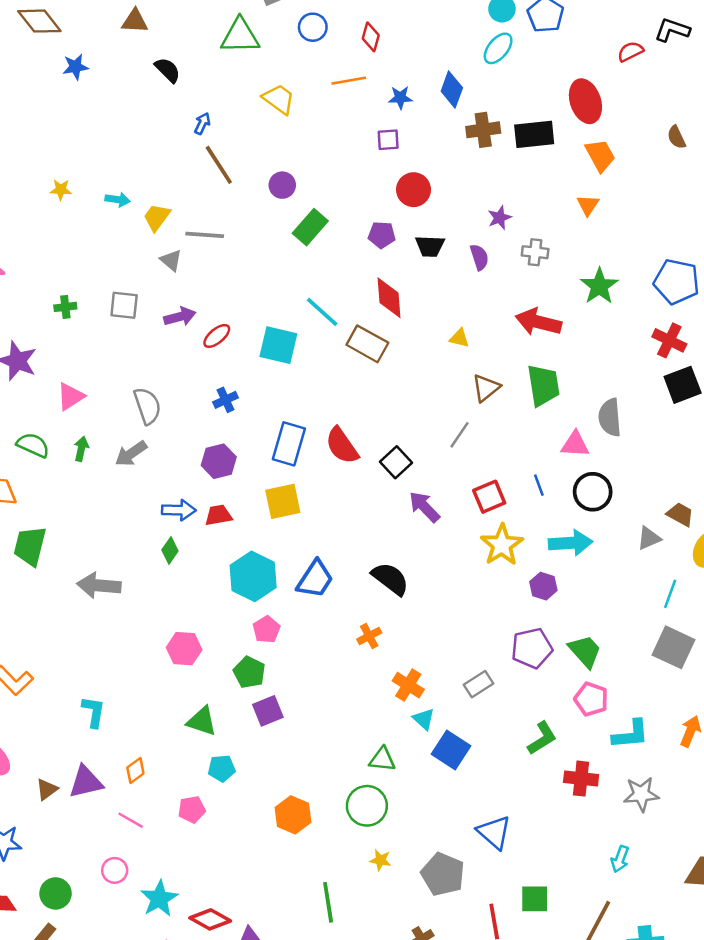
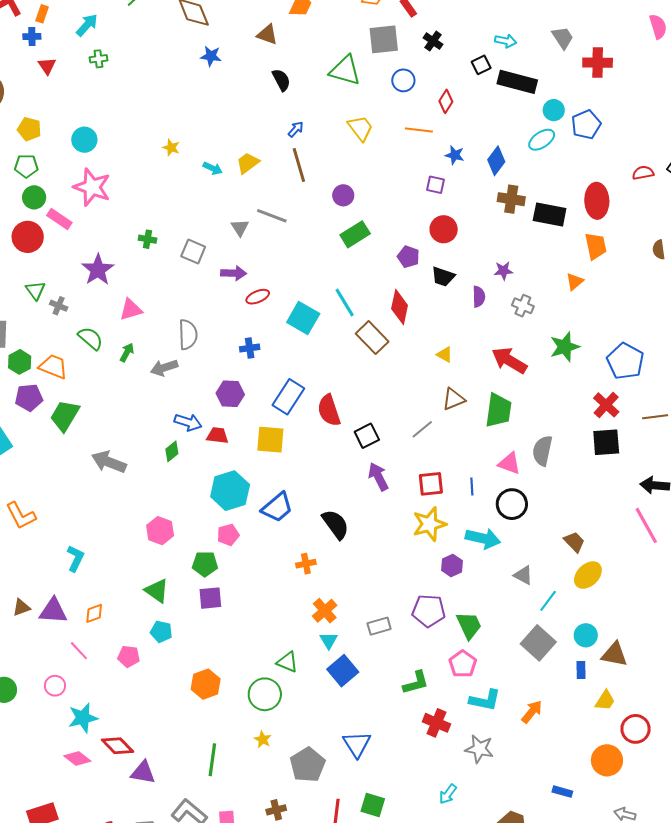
yellow trapezoid: (157, 217) -> (248, 163), moved
gray triangle: (649, 538) -> (523, 575), moved, turned 35
green pentagon: (249, 672) -> (205, 564), turned 30

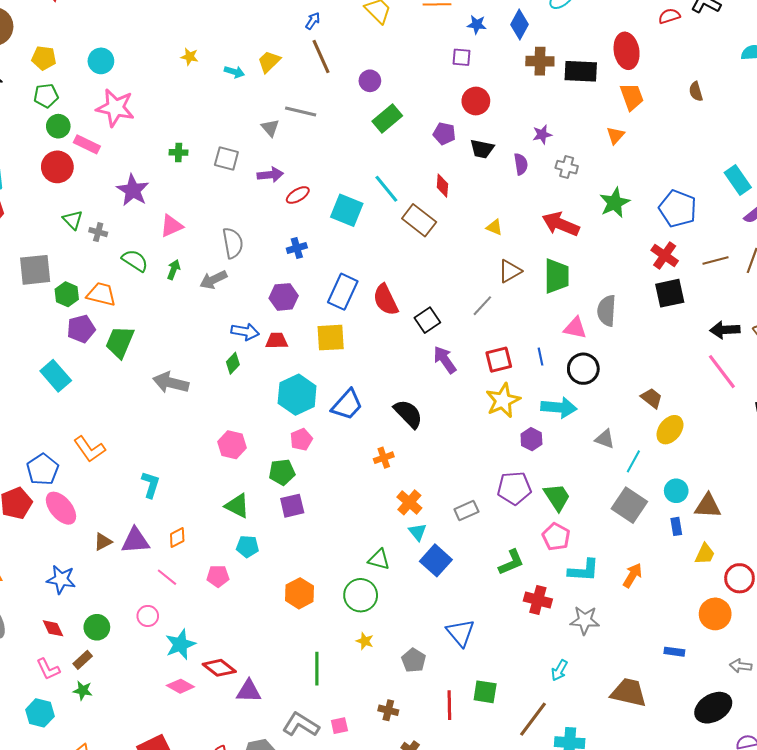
red diamond: (400, 307) -> (442, 186), size x0.7
gray pentagon: (308, 765) -> (414, 660), size x0.7
brown cross: (276, 810) -> (388, 710), turned 36

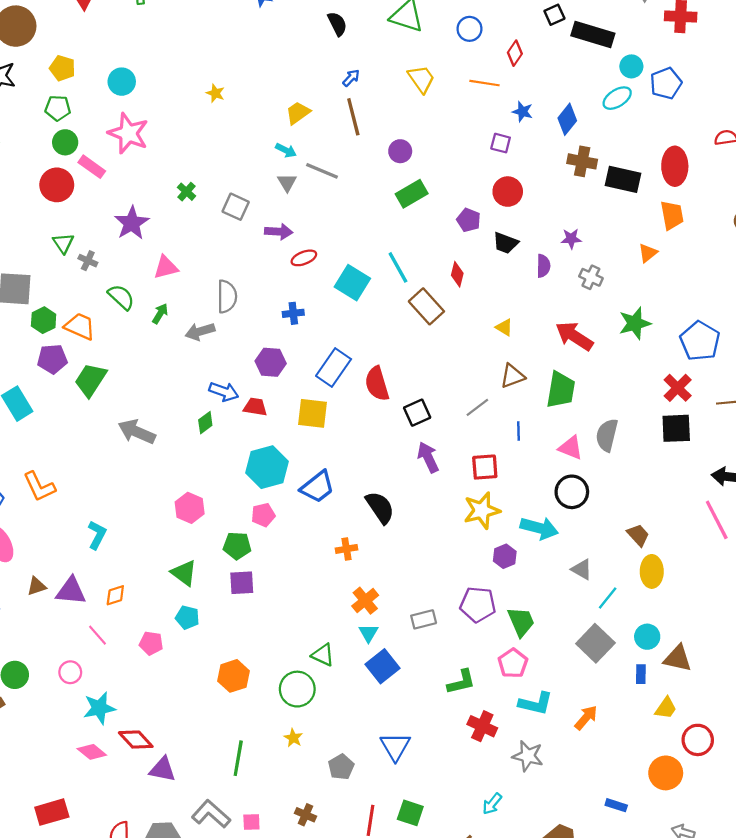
cyan arrow: (234, 72) -> (286, 150), moved
green cross: (179, 152) -> (186, 192), turned 30
blue line: (540, 357) -> (518, 431), moved
yellow ellipse: (670, 430) -> (652, 571), turned -48

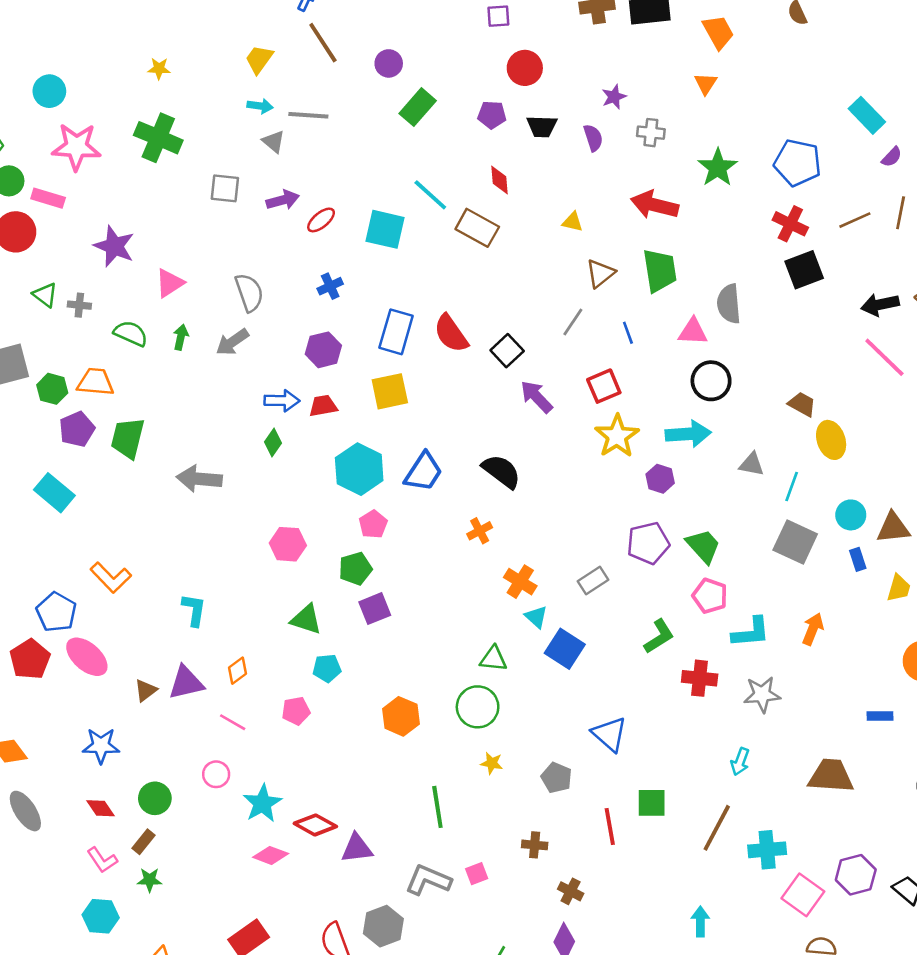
green cross: (186, 192) -> (158, 138), moved, size x2.0

